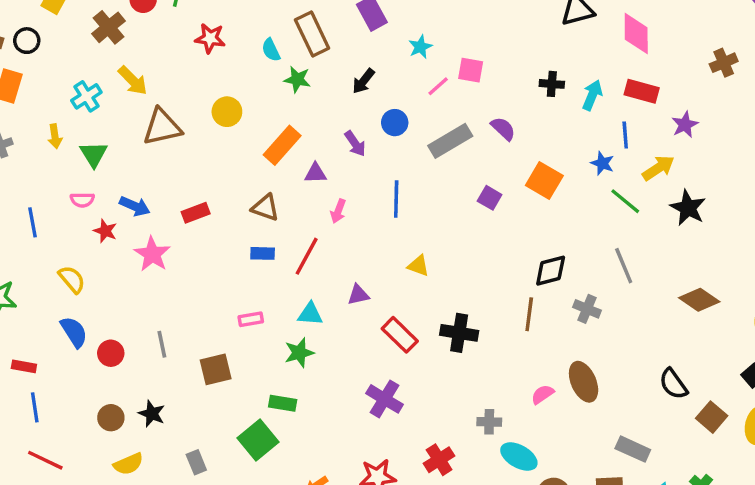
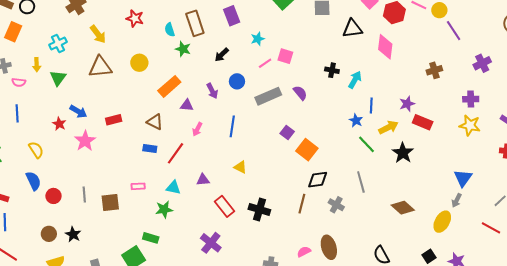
yellow arrow: (133, 81) -> (98, 34), moved
red rectangle: (642, 91) -> (423, 122), moved
orange square: (544, 181) -> (307, 150), moved
pink semicircle: (82, 200) -> (19, 82), moved
brown square: (216, 369) -> (110, 202), moved

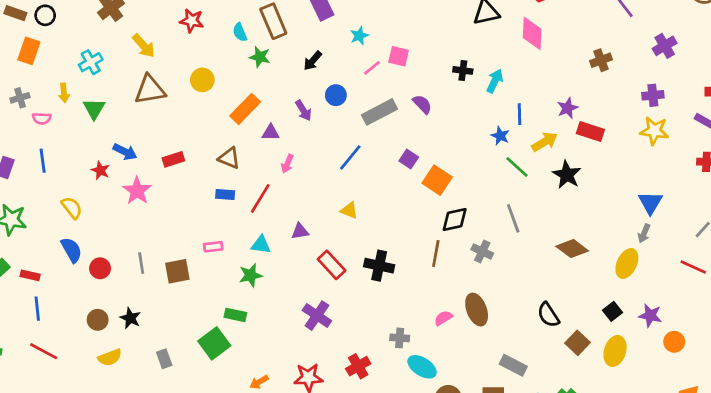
blue line: (232, 126) -> (350, 157), moved, turned 35

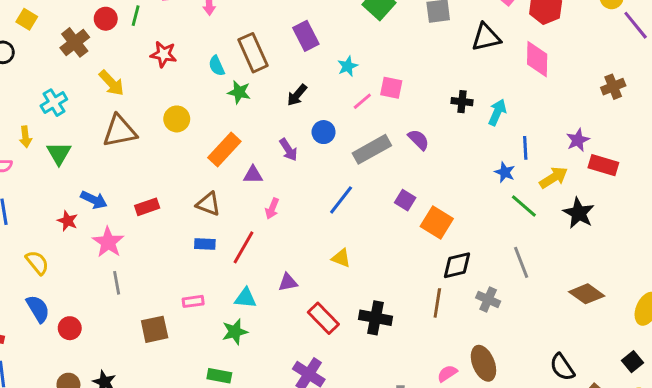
gray line: (141, 263) -> (117, 283), moved

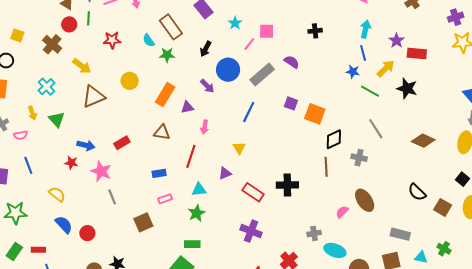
cyan arrow: (497, 112) -> (365, 29), moved
blue circle: (324, 132) -> (228, 70), size x1.5
blue rectangle: (205, 244) -> (159, 173), moved
yellow triangle: (341, 258) -> (239, 148), moved, turned 48

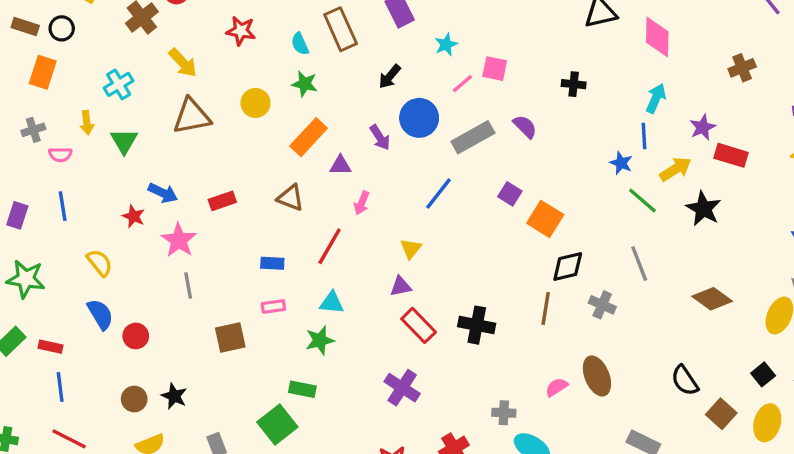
green star: (167, 55) -> (305, 84), moved
purple triangle: (225, 173) -> (401, 286), moved

